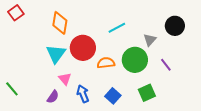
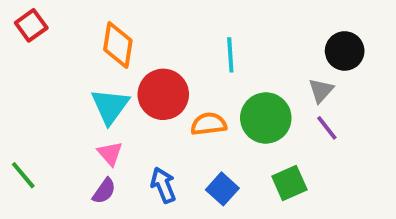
cyan line: (117, 28) -> (230, 55), turned -66
gray triangle: (150, 40) -> (321, 90), moved
pink triangle: (65, 79) -> (110, 153), moved

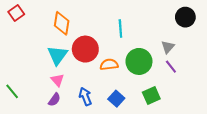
black circle: (345, 51) -> (185, 17), moved

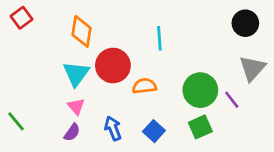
gray triangle: (168, 47) -> (252, 68), moved, size x1.5
green circle: (139, 61) -> (200, 90), moved
purple line: (171, 67) -> (232, 100), moved

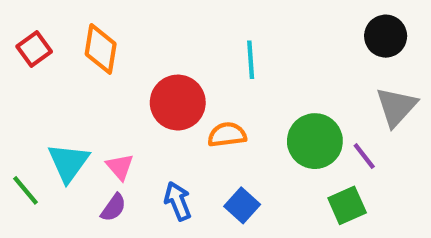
red square: (21, 18) -> (34, 49), moved
orange diamond: (82, 31) -> (101, 49), moved
cyan triangle: (76, 74) -> (68, 163), moved
green square: (200, 127) -> (347, 205), moved

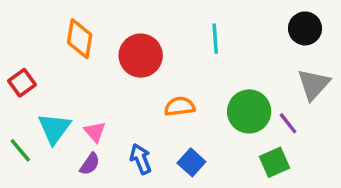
red square: (34, 49) -> (22, 83), moved
cyan line: (251, 60) -> (215, 39), moved
red circle: (178, 103) -> (141, 56), moved

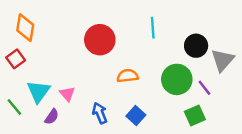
black circle: (305, 28) -> (196, 46), moved
orange diamond: (80, 39) -> (25, 28), moved
purple semicircle: (90, 164) -> (52, 117), moved

